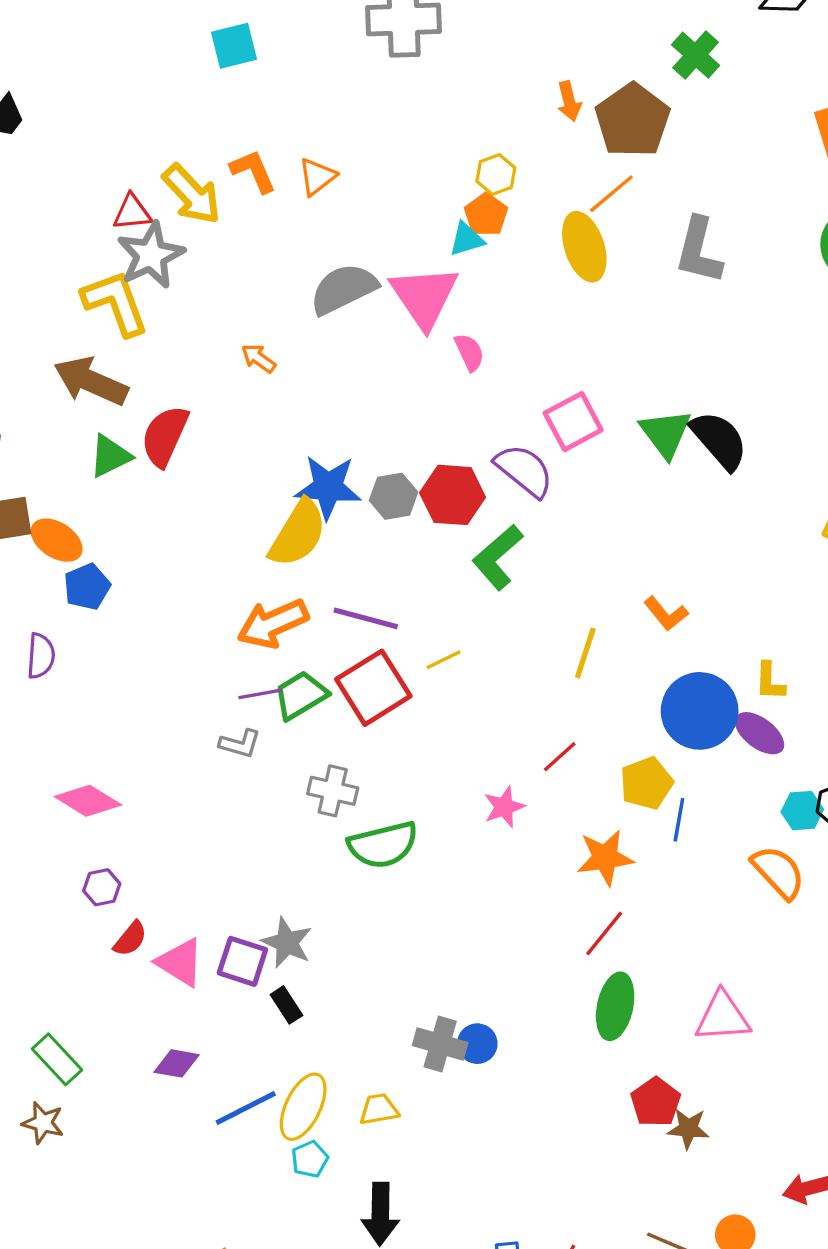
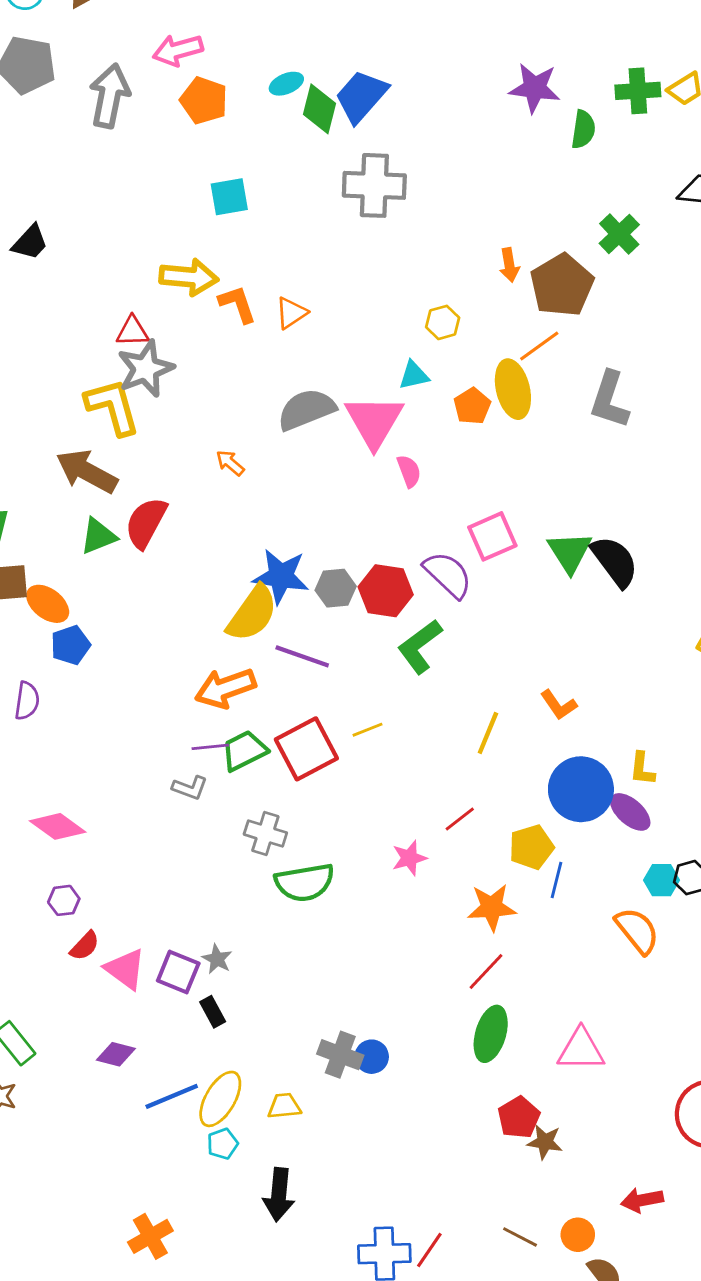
yellow arrow: (192, 194) -> (189, 277), moved, turned -46
orange pentagon: (486, 215) -> (472, 406), moved
purple line: (366, 618) -> (302, 656), moved
gray star: (287, 943) -> (217, 959), size x0.7

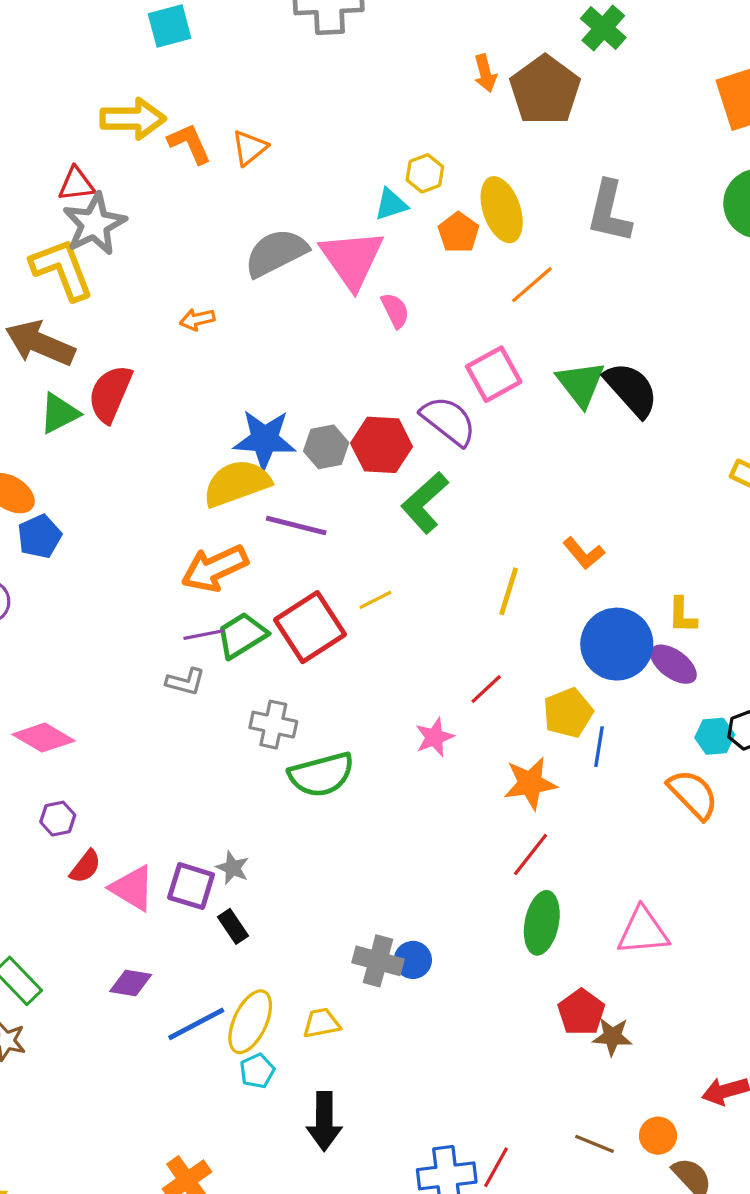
yellow hexagon: (443, 322) -> (425, 173), moved
orange line: (539, 346) -> (532, 285), moved
orange arrow: (230, 463) -> (197, 319), turned -48
yellow semicircle: (252, 613) -> (237, 483), turned -140

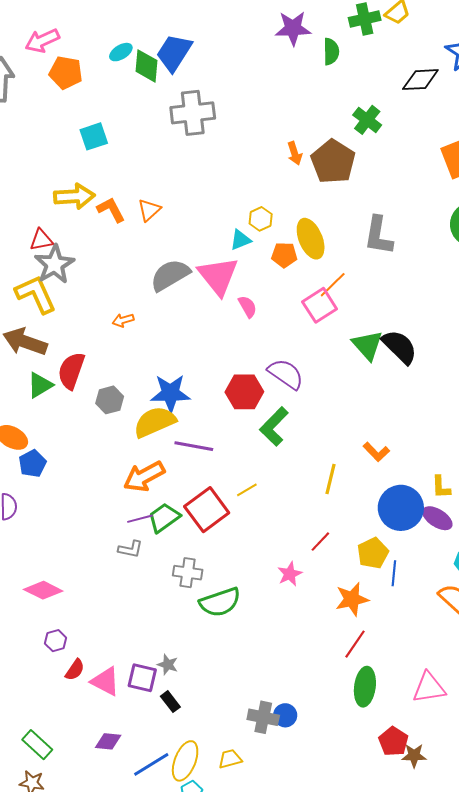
orange pentagon: (458, 233) -> (284, 255), turned -30
pink square: (494, 374) -> (320, 305), moved
gray hexagon: (326, 447) -> (110, 400), moved

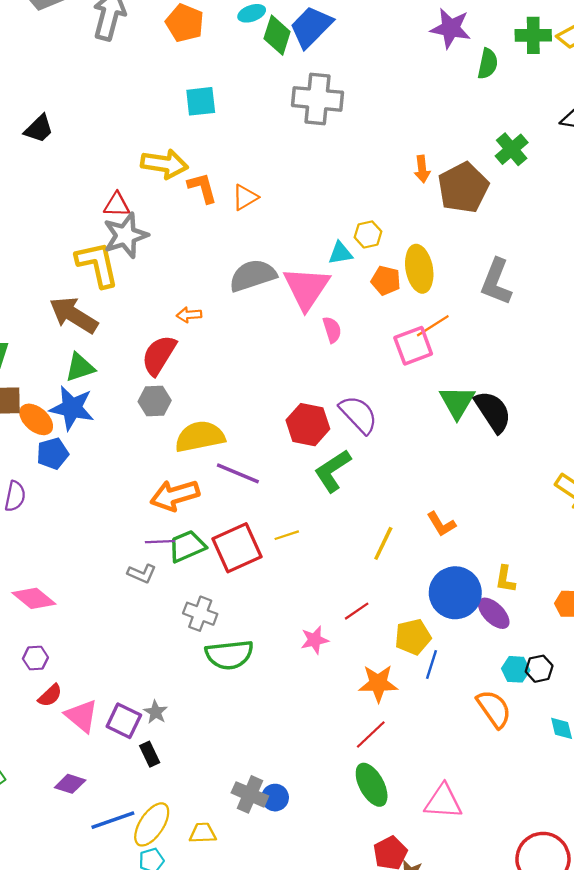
red semicircle: (71, 371) -> (159, 355), moved
blue star: (170, 393) -> (72, 408), moved
green ellipse: (365, 687) -> (372, 785), turned -48

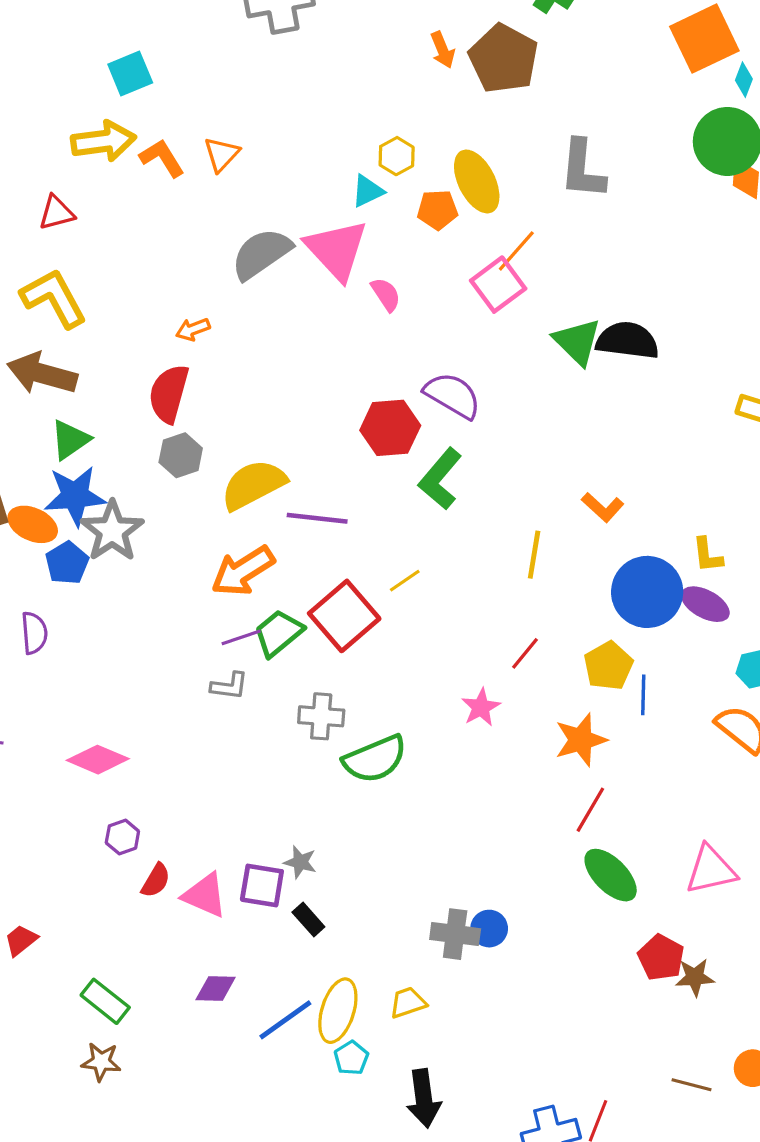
cyan square: (201, 101) -> (130, 73), moved
gray star: (126, 235) -> (112, 531), moved
black semicircle: (493, 412) -> (627, 341), turned -33

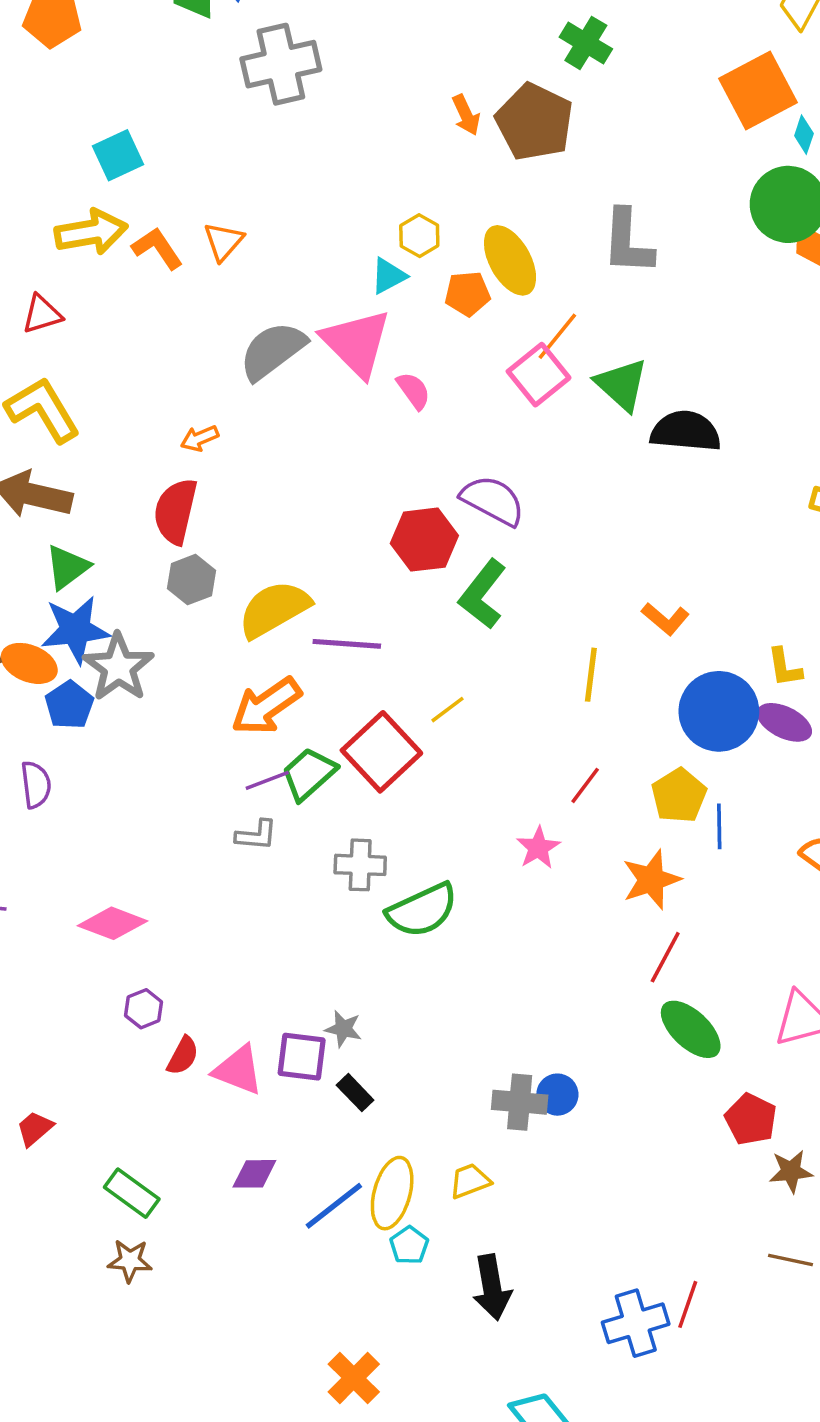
green triangle: (577, 342) -> (622, 385), moved
brown star: (695, 977) -> (791, 1171), moved

